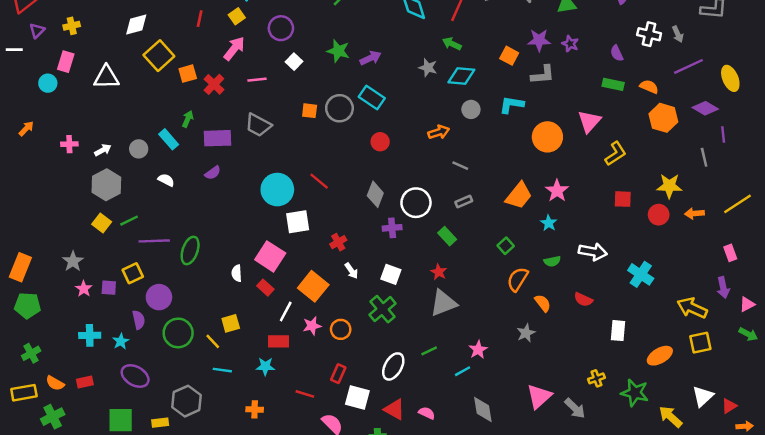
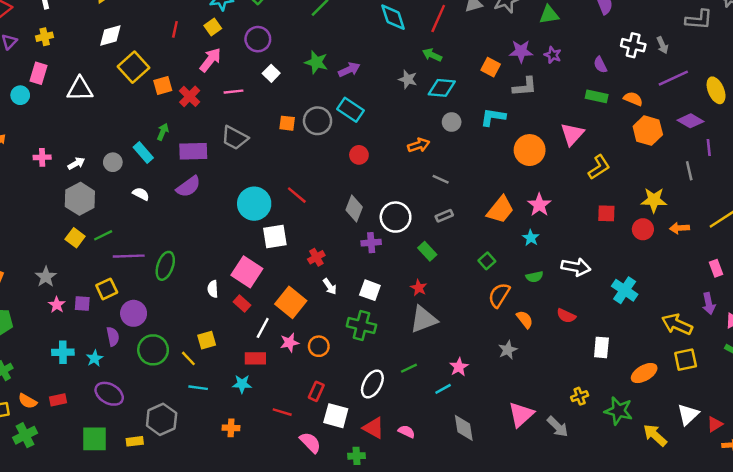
purple semicircle: (213, 173) -> (188, 187), size x1.5
green cross: (382, 309) -> (361, 326), turned -36

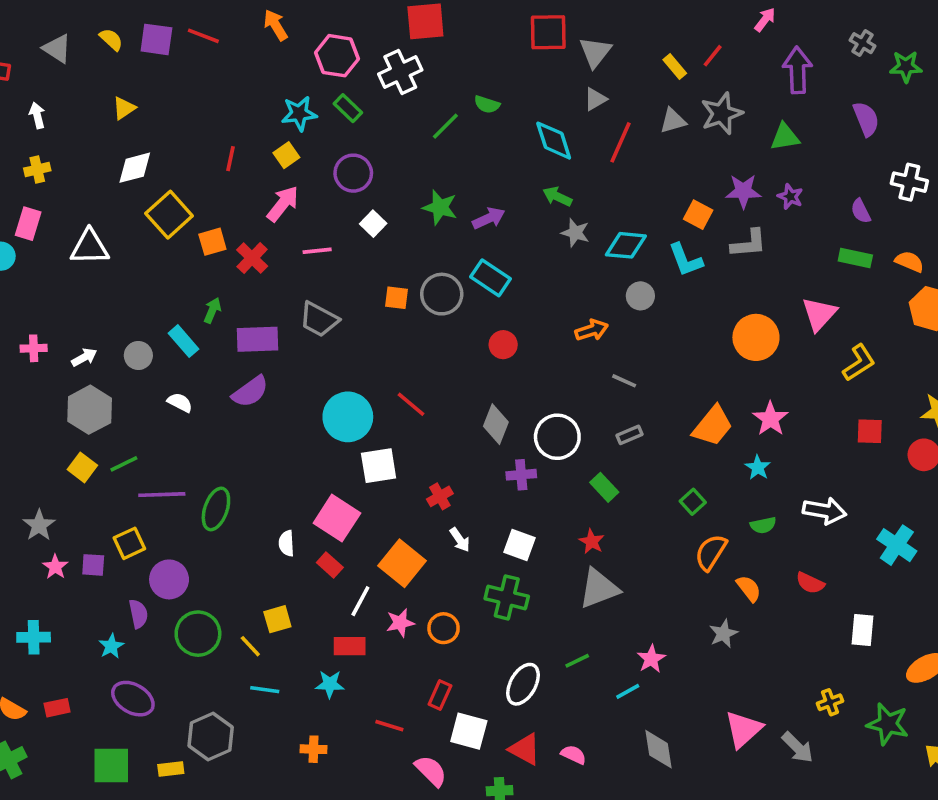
green arrow: (432, 55) -> (557, 197), moved
cyan L-shape: (493, 117) -> (686, 260), moved, turned -120
cyan cross: (63, 352) -> (34, 637), moved

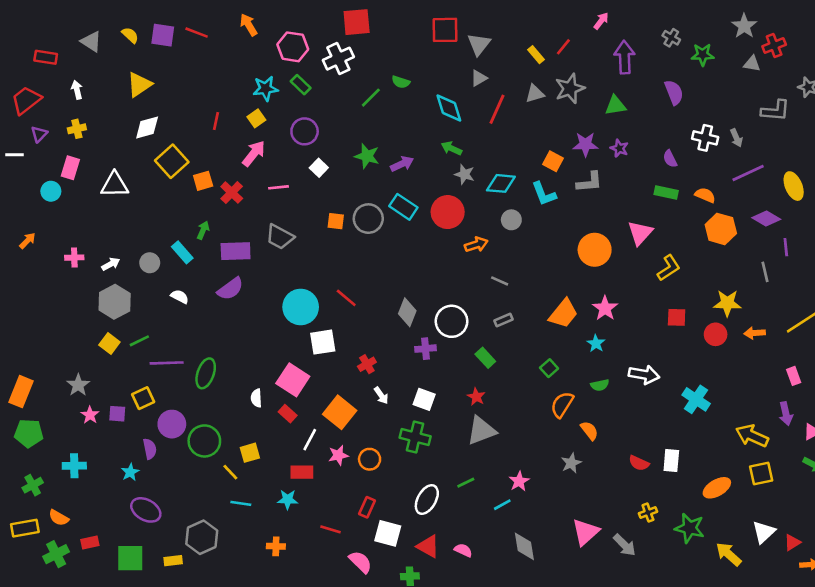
yellow triangle: (124, 108) -> (139, 85), size x1.5
red circle: (503, 345) -> (448, 212), moved, size x1.6
red semicircle: (810, 583) -> (639, 463), moved
green circle: (198, 634) -> (204, 441), moved
red rectangle: (57, 708) -> (90, 542), moved

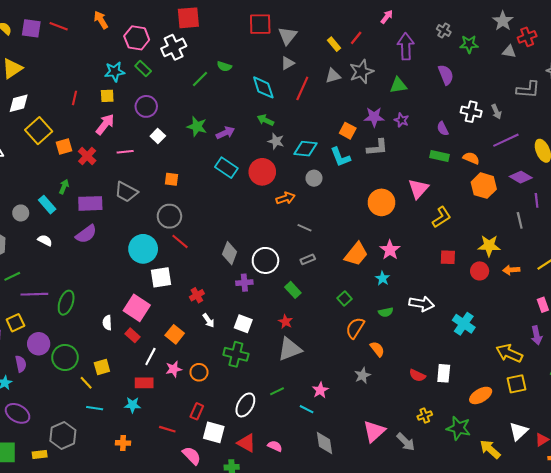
yellow square: (256, 118) -> (107, 96), turned 32
gray circle: (368, 219) -> (169, 216), moved
orange square: (340, 412) -> (175, 334), size x0.7
cyan line: (502, 505) -> (307, 409), turned 56

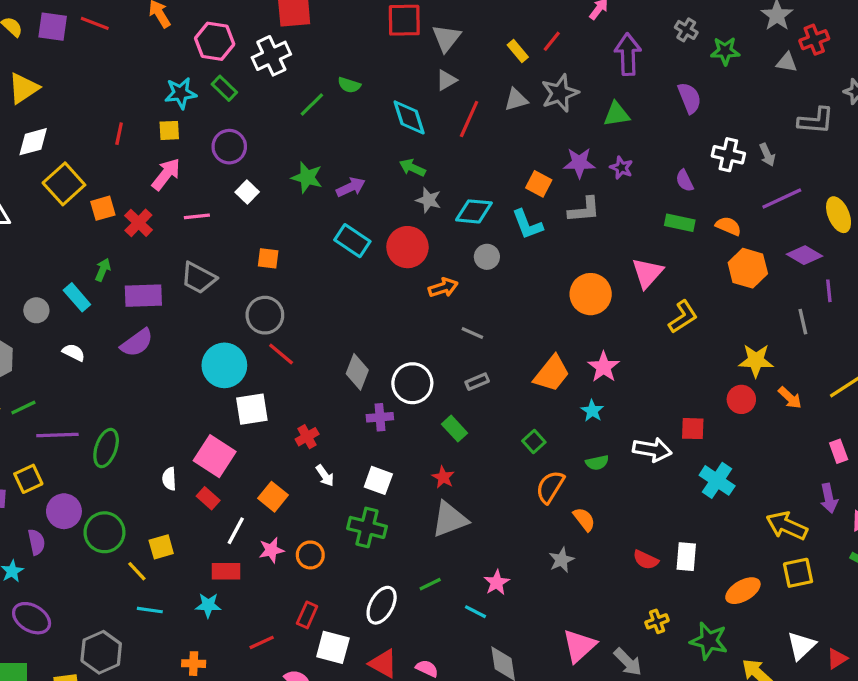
red square: (448, 257) -> (693, 429), moved
orange arrow: (511, 270) -> (790, 398), turned -133
red line: (167, 429) -> (262, 642), turned -42

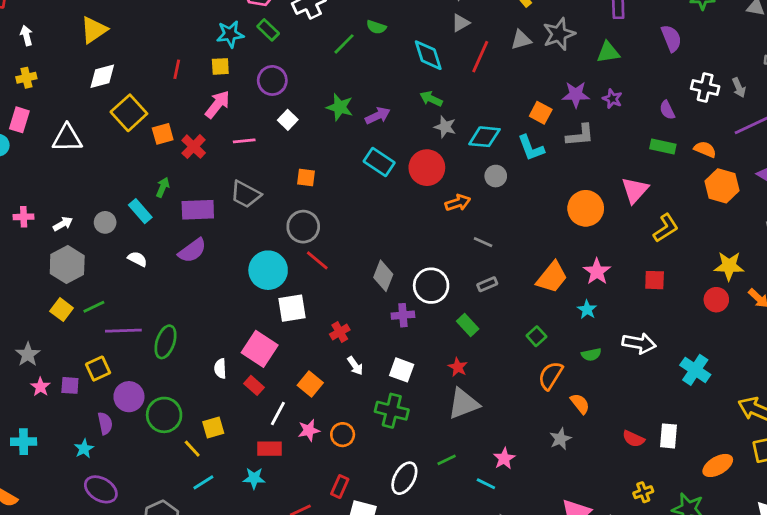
red square: (693, 429) -> (655, 280), moved
cyan line: (150, 610) -> (203, 482), turned -40

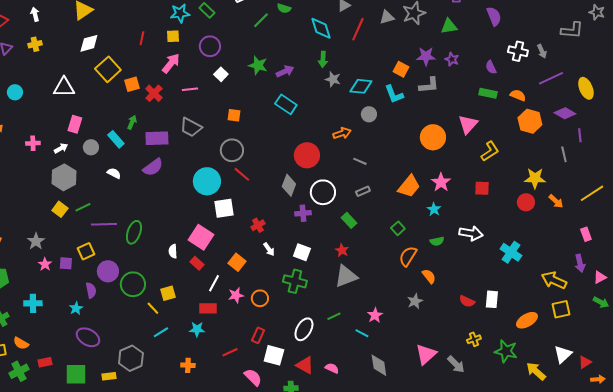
green arrow: (431, 99) -> (323, 59), turned -112
pink rectangle: (19, 120) -> (75, 124), moved
red circle: (427, 168) -> (307, 155), moved

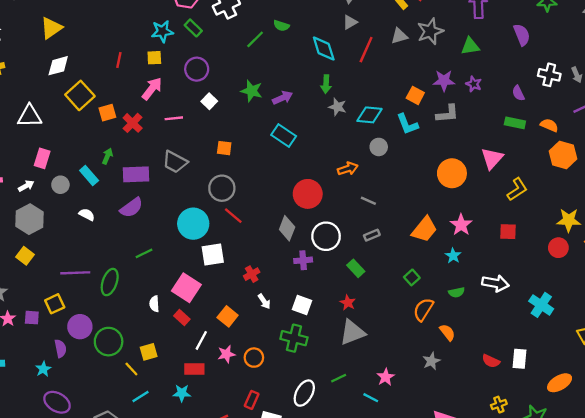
green line: (83, 207) -> (144, 253), moved

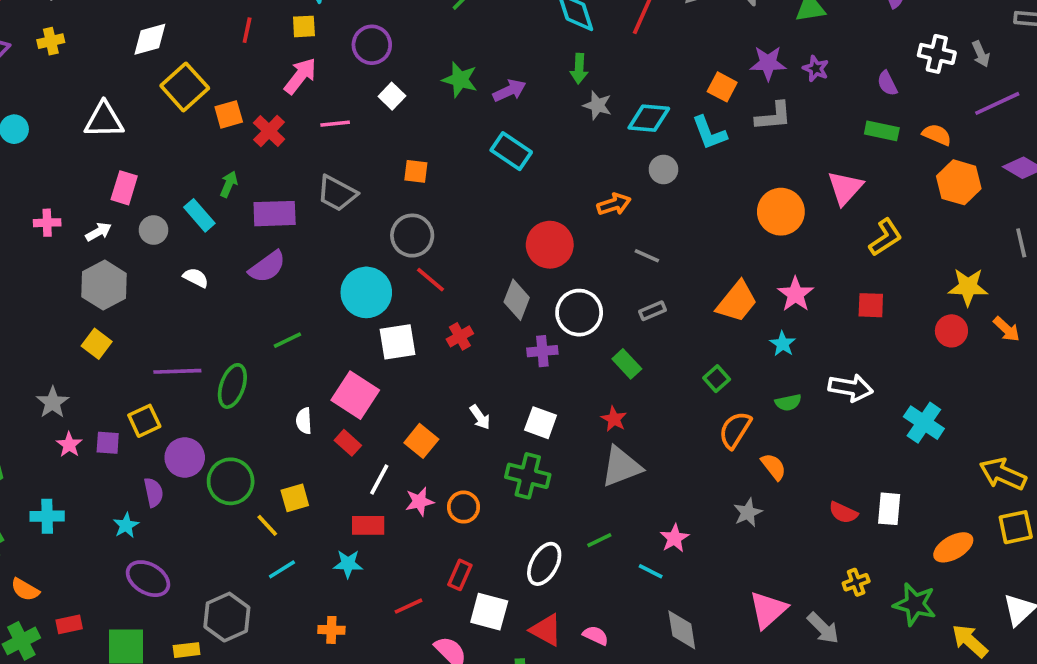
red cross: (252, 274) -> (460, 336), moved

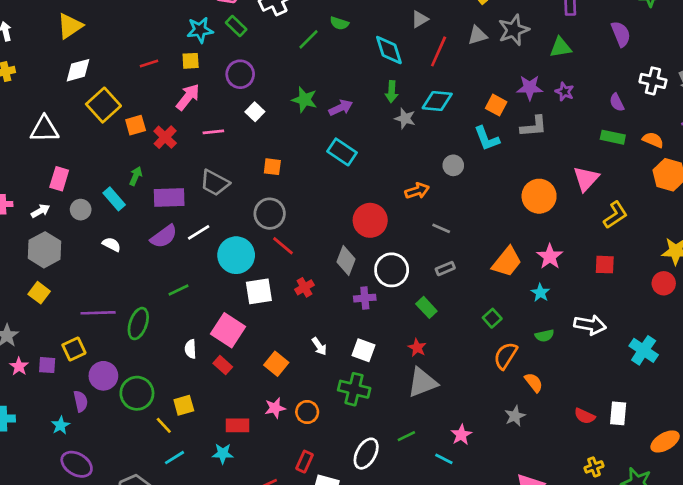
red line: (247, 30) -> (149, 63), turned 60
cyan diamond: (649, 118) -> (437, 101), moved
white line: (379, 480) -> (199, 232), moved, turned 30

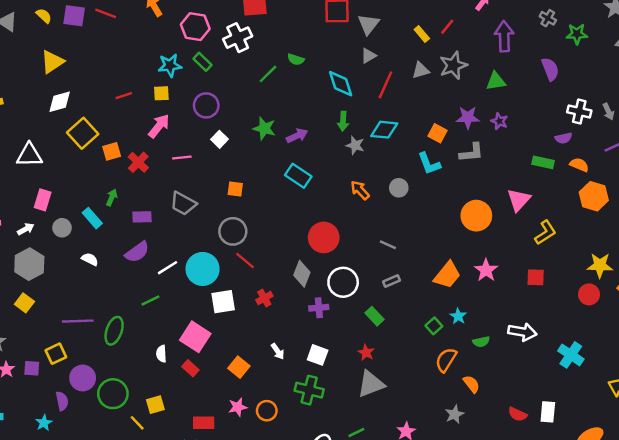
purple semicircle: (617, 102) -> (564, 138), moved, turned -77
orange arrow: (417, 191) -> (360, 190), moved, turned -115
purple rectangle: (169, 198) -> (142, 217), size x0.7
white line: (199, 232) -> (167, 268), moved
cyan star: (540, 293) -> (458, 316), moved

